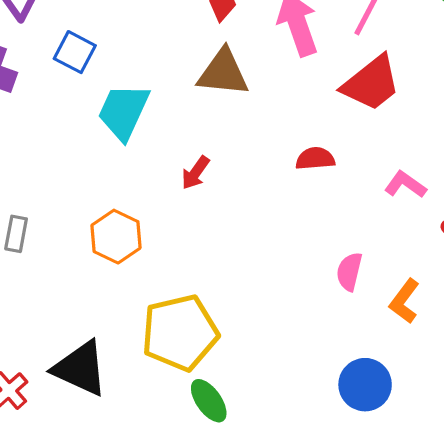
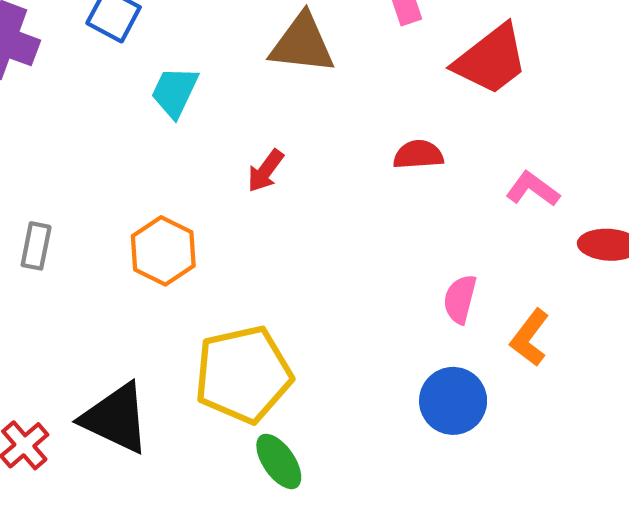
cyan trapezoid: (123, 112) -> (175, 92), size x0.7
blue circle: (365, 385) -> (453, 401), moved

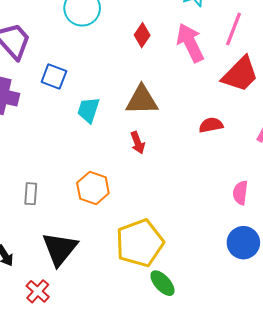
brown triangle: (302, 44) -> (142, 100), moved
red arrow: (265, 171) -> (138, 143), turned -50
black triangle: (116, 418) -> (60, 249), moved, turned 51

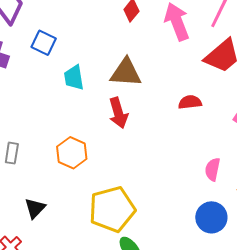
cyan trapezoid: (88, 110) -> (74, 78), turned -32
red arrow: (138, 143) -> (118, 113), size x1.4
black triangle: (60, 249) -> (35, 208), size x0.6

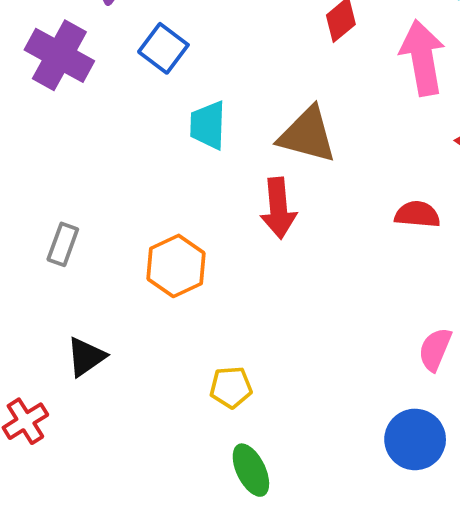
yellow pentagon: (112, 209) -> (231, 387), size x0.5

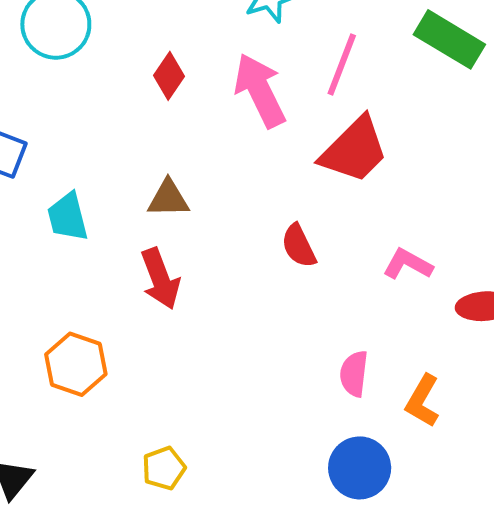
brown triangle: (307, 135) -> (168, 199), size x0.7
red semicircle: (417, 214) -> (299, 246), turned -105

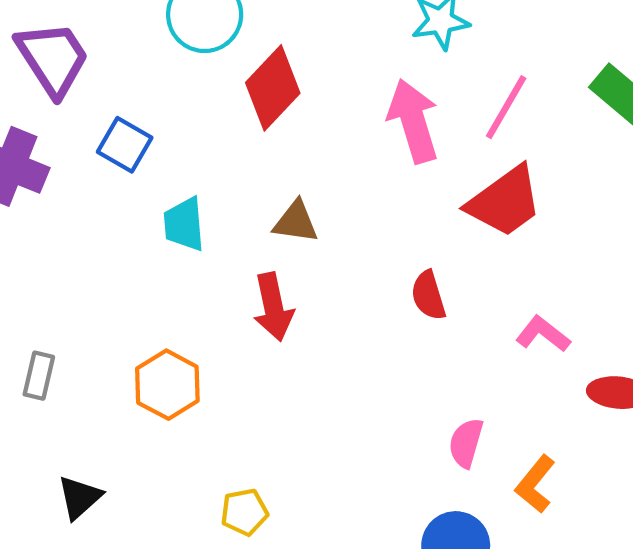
red diamond: (169, 76) -> (273, 88), moved, size x1.6

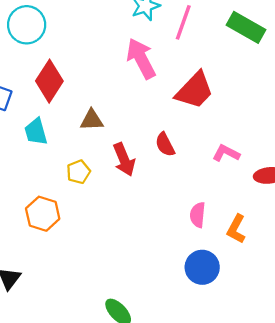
red diamond: (273, 88) -> (49, 81), moved
pink line: (506, 107) -> (183, 22), moved
red arrow: (273, 307) -> (124, 159), moved
yellow pentagon: (244, 512) -> (78, 172), moved

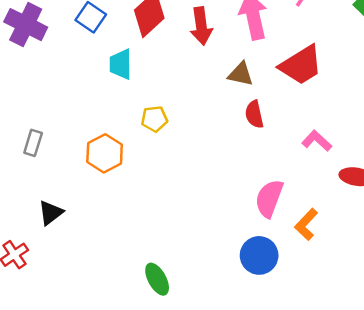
brown triangle: (92, 120) -> (241, 74), moved
red arrow: (124, 159) -> (201, 26), moved
pink semicircle: (198, 215) -> (269, 198), size x1.4

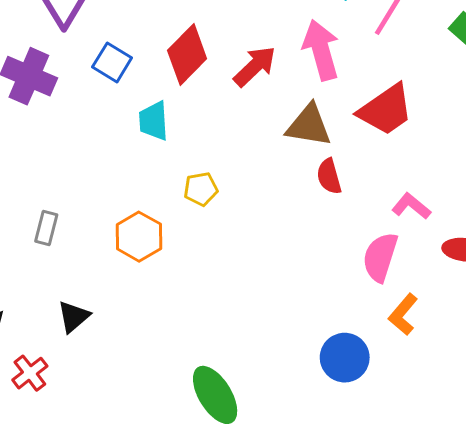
red arrow: (201, 26) -> (255, 66), turned -123
brown triangle: (241, 74) -> (309, 125), size x1.4
pink semicircle: (269, 198) -> (380, 257), moved
green ellipse: (157, 279) -> (215, 395), size x1.4

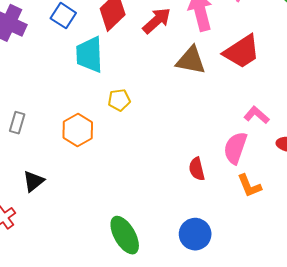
cyan trapezoid: (154, 121) -> (89, 55), size x1.4
red semicircle: (329, 176) -> (197, 169), moved
orange L-shape: (403, 314) -> (249, 186), turned -64
blue circle: (345, 358) -> (195, 234), moved

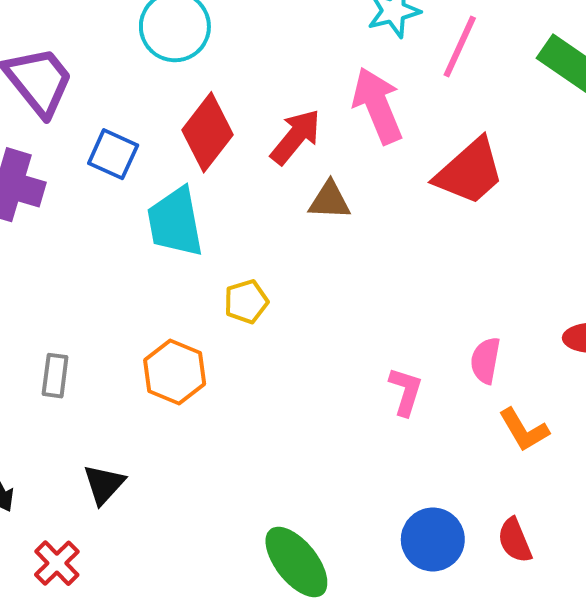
brown triangle: (191, 60) -> (330, 200), moved, size x0.7
pink L-shape: (257, 115) -> (406, 391), moved, turned 75
pink semicircle: (235, 148) -> (485, 360), size x0.7
red semicircle: (197, 169) -> (515, 540), moved

